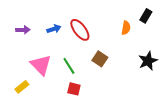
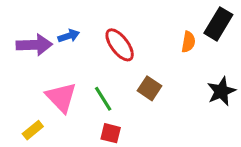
black rectangle: (146, 16) -> (218, 24), size x1.5
blue arrow: (54, 29) -> (69, 36), moved
purple arrow: (23, 30) -> (34, 45), size x1.6

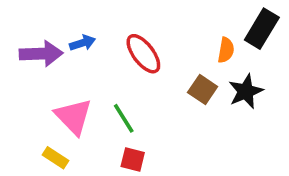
brown square: (150, 88) -> (203, 90), moved
black star: (221, 91) -> (246, 91), moved
yellow rectangle: (33, 130) -> (56, 158), moved, turned 72

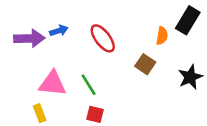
black star: (246, 91) -> (190, 77), moved
pink triangle: (73, 116) -> (52, 83), turned -40
yellow rectangle: (56, 158) -> (40, 113), turned 36

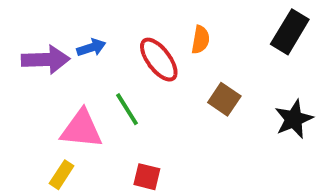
orange semicircle: (162, 36) -> (200, 40), moved
green line: (89, 85) -> (127, 109), moved
yellow rectangle: (40, 113) -> (62, 175), turned 54

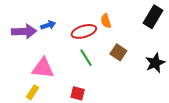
orange semicircle: (200, 40) -> (106, 21), turned 152
red ellipse: (159, 60) -> (84, 31), turned -70
green line: (127, 109) -> (86, 58), moved

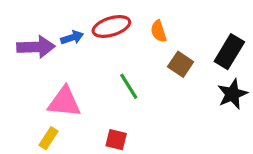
black rectangle: (153, 17) -> (229, 52), moved
red ellipse: (84, 31) -> (111, 27), moved
brown square: (118, 52) -> (181, 64), moved

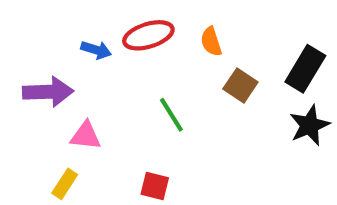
blue arrow: (72, 38) -> (96, 50), turned 35
purple arrow: (36, 47) -> (48, 92), moved
pink triangle: (64, 102) -> (86, 136), size x0.7

